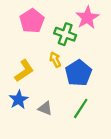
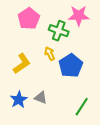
pink star: (87, 18) -> (79, 16), turned 30
blue star: (19, 100) -> (19, 100), moved
green line: (81, 108) -> (82, 107), moved

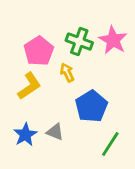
pink star: (79, 16) -> (113, 40), moved, turned 30
pink pentagon: (29, 19) -> (39, 51), moved
blue pentagon: (71, 66) -> (91, 106), moved

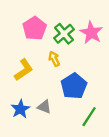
green cross: (79, 42) -> (64, 34), turned 30
pink pentagon: (39, 51) -> (35, 28), moved

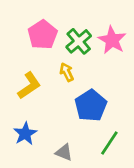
gray triangle: (44, 107) -> (64, 152), moved

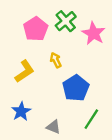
green cross: (79, 41) -> (66, 21), moved

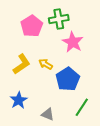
green cross: (66, 21) -> (59, 19), turned 30
pink star: (94, 33) -> (73, 42), moved
yellow arrow: (56, 60) -> (46, 64), moved, turned -32

